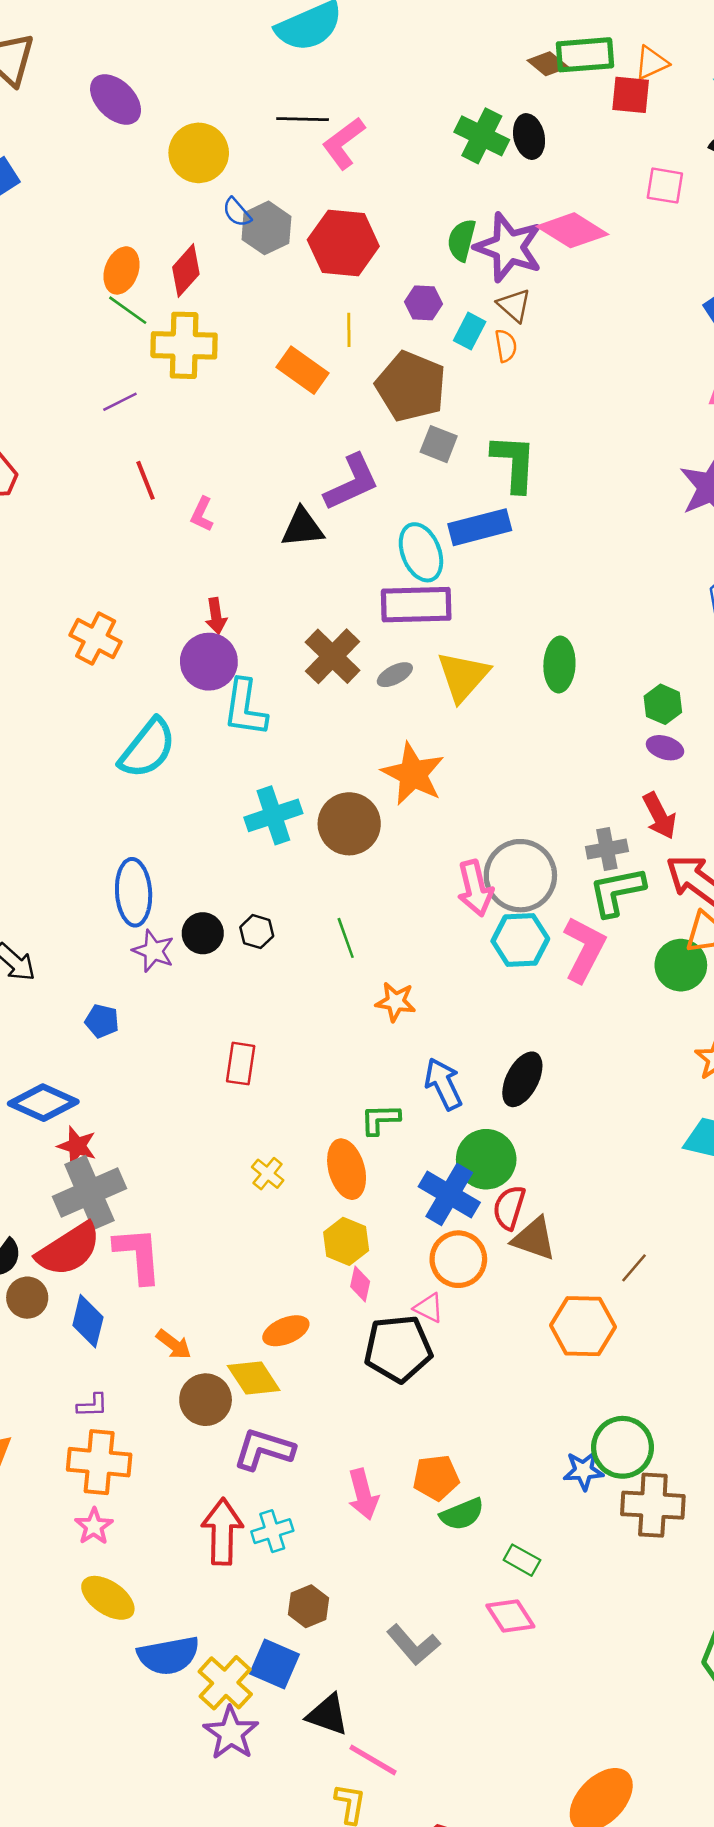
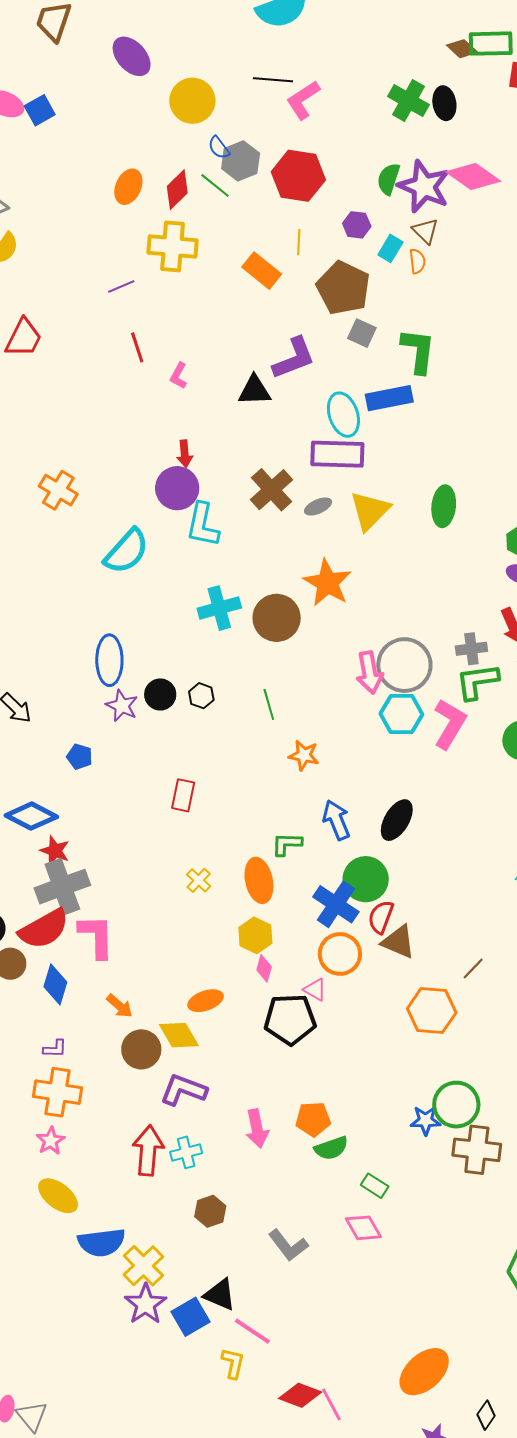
green line: (128, 310) -> (215, 185), moved
orange cross: (96, 638) -> (58, 490), moved
blue square: (275, 1664) -> (190, 1317), moved, turned 33

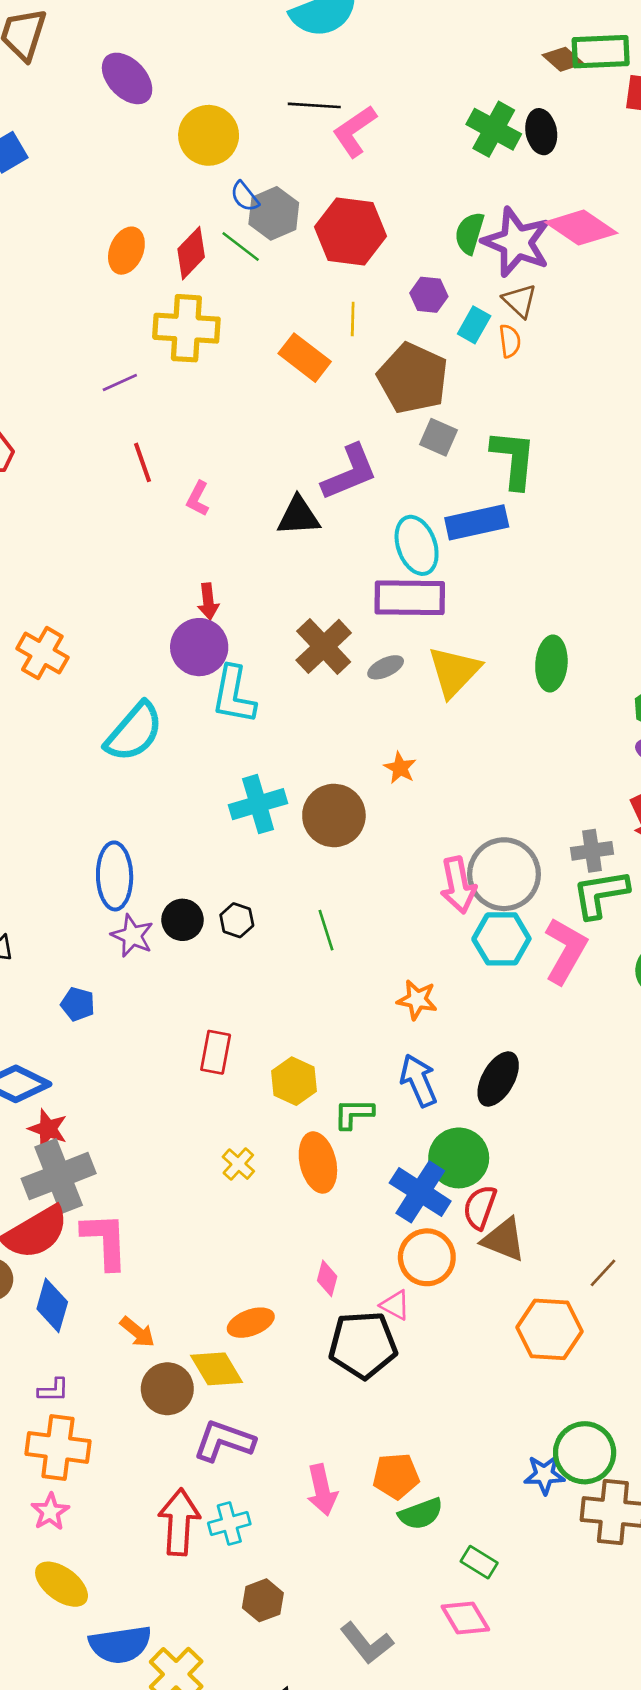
orange star: (327, 583) -> (400, 768), size x0.5
orange star: (304, 755) -> (417, 1000), moved
yellow hexagon: (255, 935) -> (294, 1081), moved

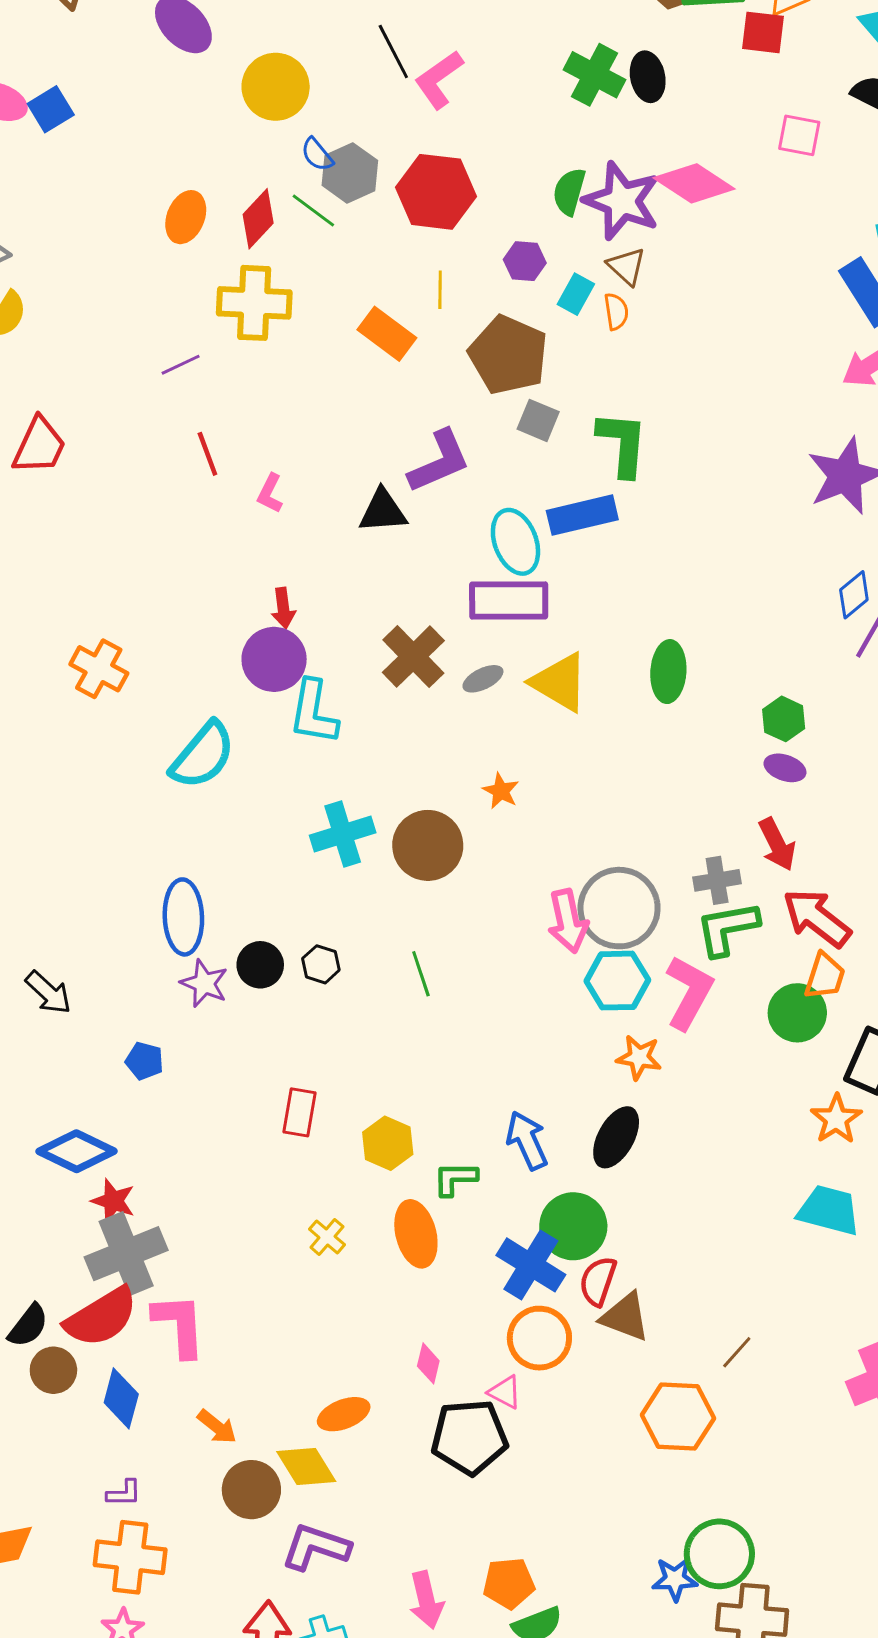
black line: (314, 105) -> (393, 51), turned 60
yellow triangle: (454, 672) -> (560, 682), turned -42
orange star: (417, 1000) -> (639, 1057), moved

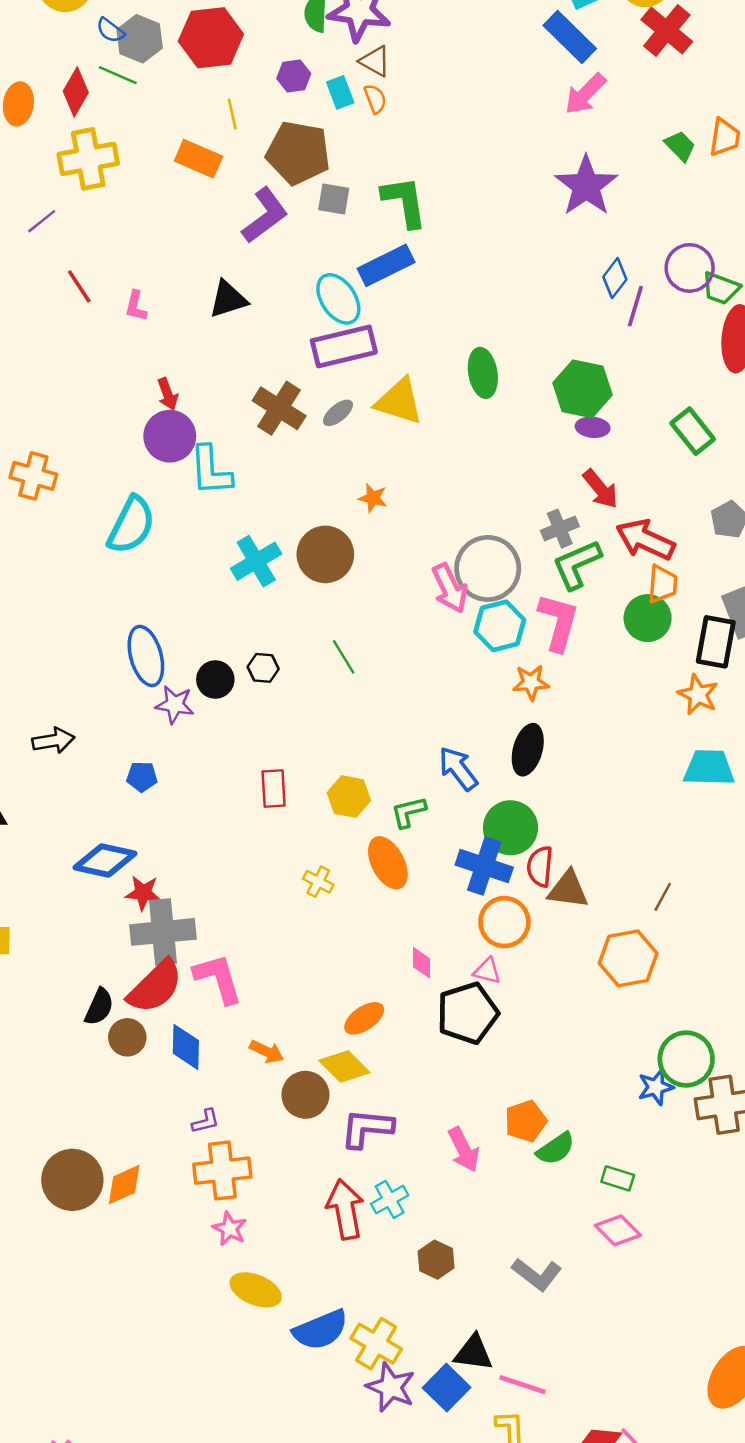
cyan rectangle: (576, 294) -> (340, 92), turned -36
purple L-shape: (439, 461) -> (265, 215), moved
green hexagon: (784, 719) -> (583, 389), size x1.6
black arrow: (48, 993) -> (53, 741), turned -39
gray cross: (126, 1254) -> (163, 932), turned 30

